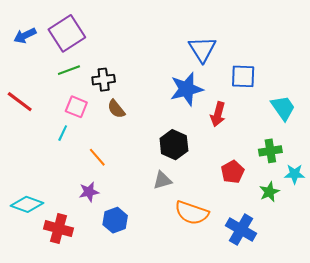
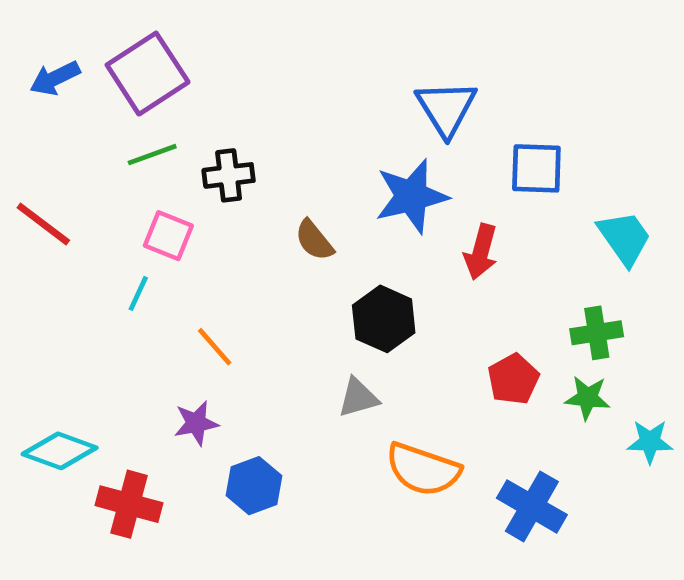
brown semicircle: (116, 109) -> (314, 240), moved
cyan star: (295, 174) -> (650, 442), moved
green star: (269, 192) -> (587, 398), moved, turned 30

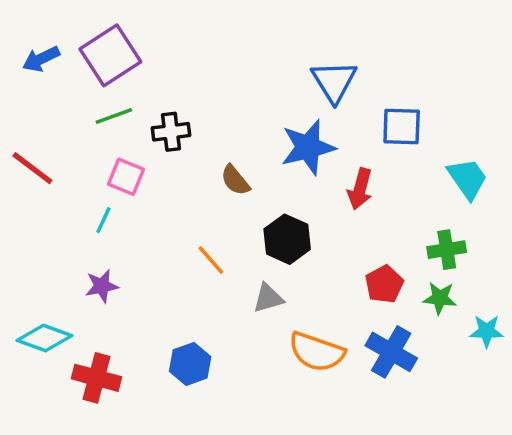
orange line: (215, 347) -> (211, 260), moved
purple star: (196, 423) -> (102, 286), moved
blue cross: (532, 506) -> (391, 352), moved

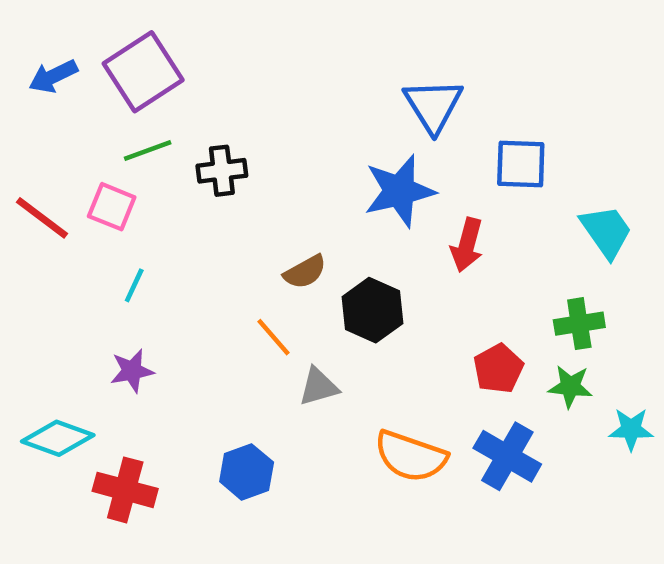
pink square: (126, 177) -> (112, 207), moved
brown semicircle: (235, 180) -> (305, 272), moved, turned -80
gray triangle: (268, 298) -> (319, 387), moved

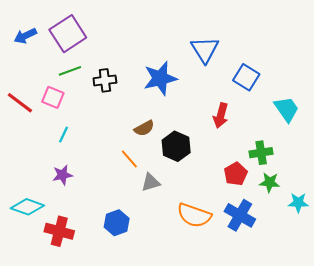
blue square: (521, 164) -> (246, 77), turned 30
blue star: (399, 191) -> (160, 78), moved
green cross: (579, 324) -> (261, 153), moved

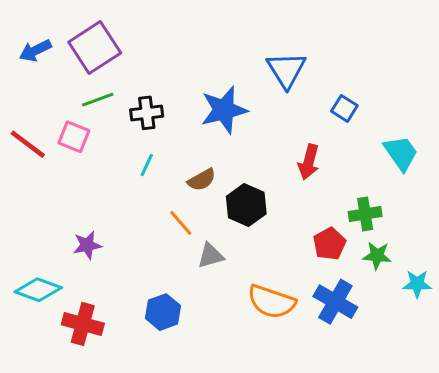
blue square: (246, 77) -> (344, 108), size x0.7
cyan line: (64, 135) -> (147, 165), moved

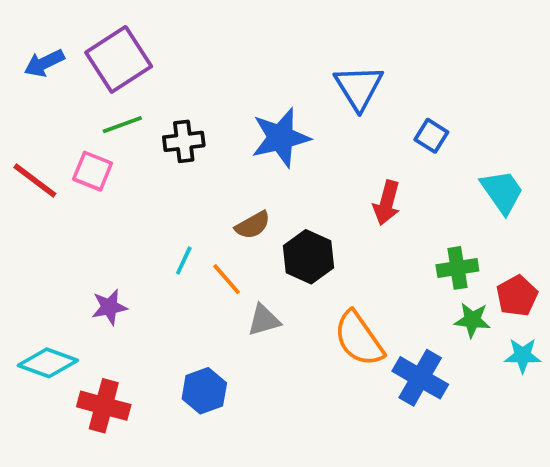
cyan line: (147, 165) -> (184, 260), moved
red pentagon: (329, 244) -> (517, 296), moved
orange semicircle: (272, 302) -> (359, 339), moved, turned 36

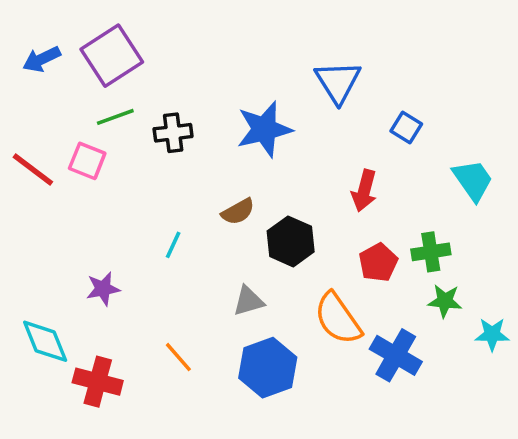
orange line: (227, 279) -> (178, 357), moved
red pentagon: (517, 296) -> (378, 262), moved
cyan diamond: (48, 363) -> (45, 341), turned 48
blue hexagon: (204, 391) -> (268, 368), moved, size x1.4

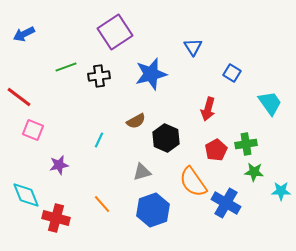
purple square: (112, 56) -> (115, 32), moved
blue triangle: (338, 82) -> (193, 47), size x0.7
pink square: (87, 161) -> (33, 130), moved

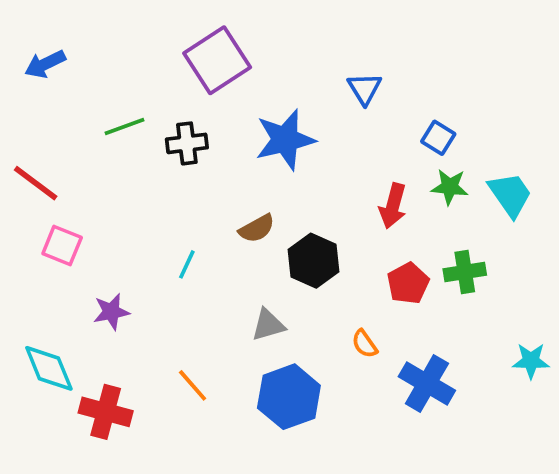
green star: (254, 172) -> (450, 187), moved
orange semicircle: (193, 182) -> (365, 344), size x0.5

